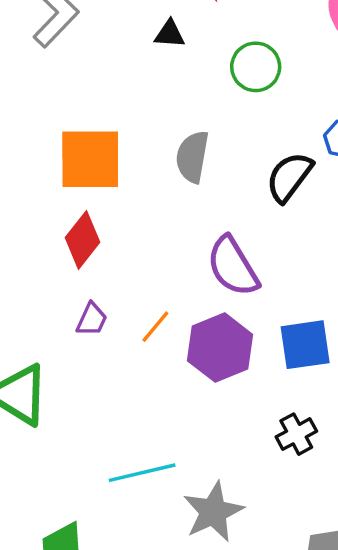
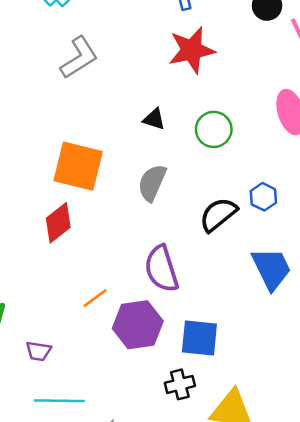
black triangle: (170, 34) -> (154, 119), moved
purple trapezoid: (92, 319) -> (39, 351), moved, turned 60
black cross: (296, 434) -> (180, 384), moved

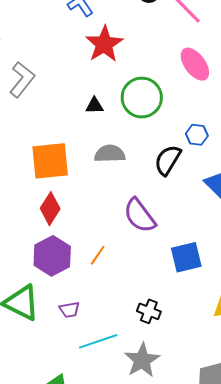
green circle: (214, 129) -> (142, 98), size x1.4
gray semicircle: (152, 183) -> (110, 154), turned 84
purple hexagon: (138, 325) -> (52, 256), moved
black cross: (180, 384) -> (149, 311), moved, turned -35

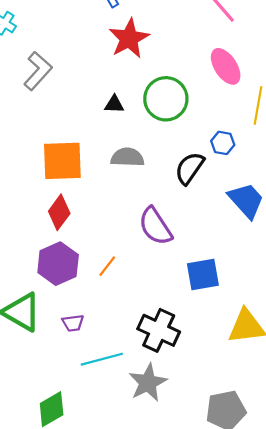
black cross: (149, 311) -> (159, 330), size x1.6

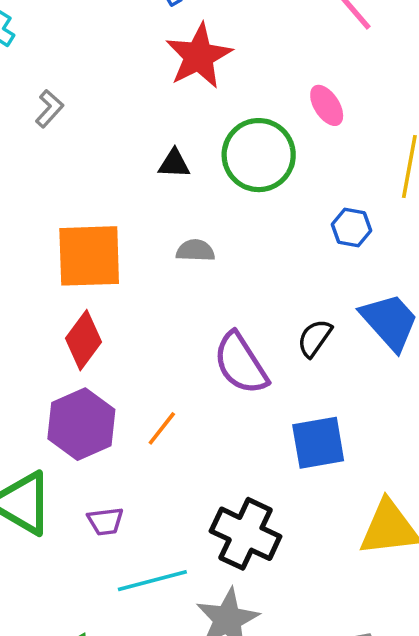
pink ellipse: (226, 66) -> (327, 105), moved, size x0.7
gray L-shape: (38, 71) -> (49, 109), size x0.6
gray semicircle: (127, 157) -> (195, 250), size x0.7
black semicircle: (190, 168) -> (315, 338), moved, size x0.7

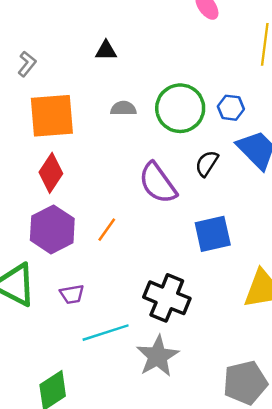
gray L-shape: (49, 109) -> (27, 64), moved
green circle: (259, 155) -> (180, 108), moved
blue hexagon: (352, 228) -> (231, 108), moved

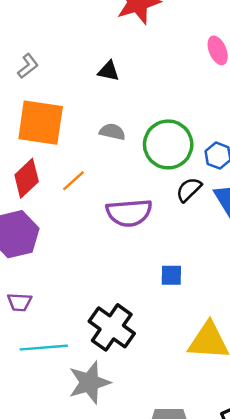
black semicircle: (207, 163) -> (189, 190), moved
purple semicircle: (158, 183) -> (129, 213), turned -72
orange line: (107, 230) -> (74, 181), moved
blue square: (213, 234) -> (171, 275), size x0.6

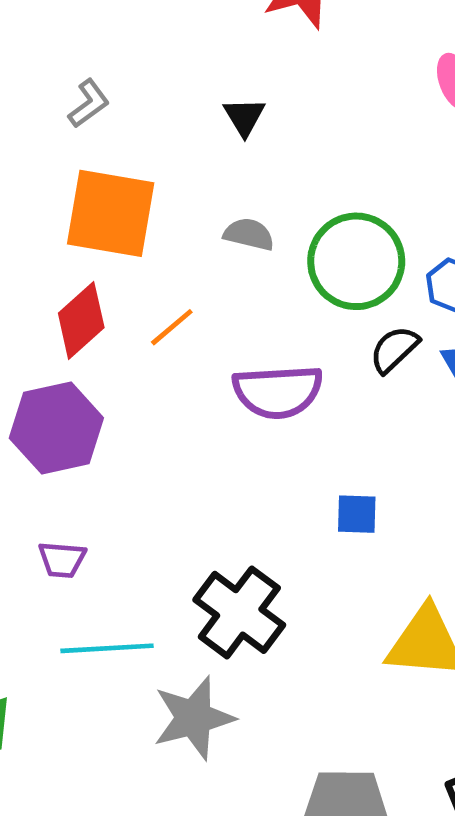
black triangle: (109, 71) -> (244, 117), turned 45

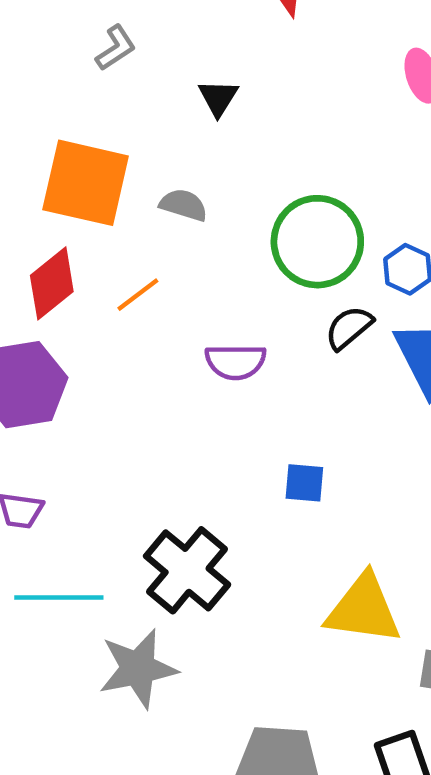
gray L-shape: (89, 104) -> (116, 48), moved
gray semicircle: (249, 234) -> (183, 205), moved
purple semicircle: (278, 392) -> (235, 362), size x0.7

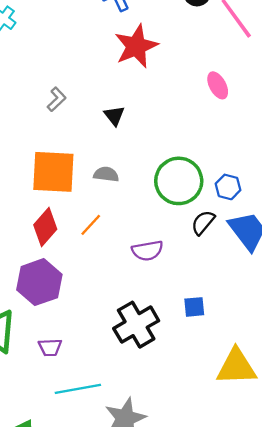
black cross: (187, 570) -> (136, 325), moved, turned 30

